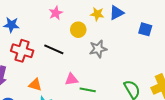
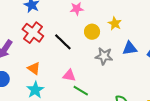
blue triangle: (117, 13) -> (130, 48), moved

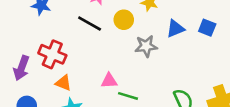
red cross: (33, 33) -> (52, 54), moved
black line: (63, 42) -> (90, 24), moved

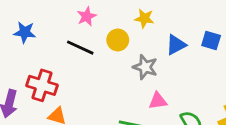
gray star: (146, 46) -> (145, 67), turned 30
pink triangle: (109, 81) -> (158, 101), moved

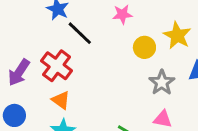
yellow star: (144, 18) -> (177, 35), size x1.4
black line: (80, 48) -> (80, 33), moved

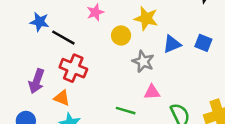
red cross: (57, 66) -> (73, 68), moved
purple arrow: (19, 72) -> (37, 81), moved

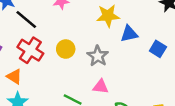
yellow star: (146, 18) -> (108, 16), turned -30
yellow circle: (121, 35) -> (66, 49), moved
blue triangle: (172, 44) -> (129, 34), moved

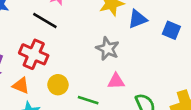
black line: (26, 19) -> (45, 21), moved
yellow circle: (66, 49) -> (58, 85), moved

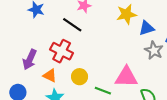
gray star: (108, 49) -> (154, 50), moved
pink triangle: (116, 81) -> (126, 77), size x1.6

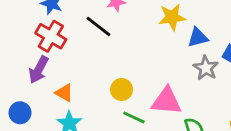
red cross: (62, 51) -> (51, 36), moved
yellow circle: (80, 77) -> (122, 90), moved

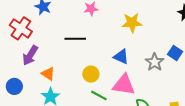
black line: (99, 27) -> (75, 39), moved, turned -42
red cross: (51, 36) -> (21, 28), moved
blue triangle: (198, 37) -> (121, 57), moved, turned 35

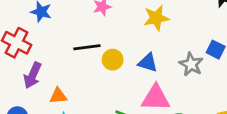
orange triangle: (48, 74) -> (58, 96), turned -32
yellow circle: (91, 74) -> (113, 60), moved

